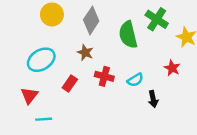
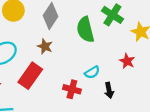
red cross: (104, 76) -> (72, 89), moved
red rectangle: (70, 84) -> (30, 76), size x1.6

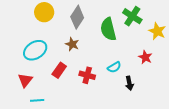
red rectangle: (30, 76) -> (59, 70), size x0.7
red cross: (72, 89) -> (87, 75), moved

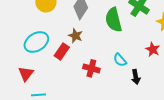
cyan semicircle: (114, 67) -> (120, 60), turned 80
red rectangle: (59, 70) -> (62, 52), moved

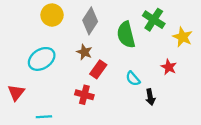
red rectangle: (62, 52) -> (98, 69), moved
red cross: (91, 68) -> (84, 95), moved
red triangle: (26, 74) -> (16, 92), moved

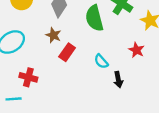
red cross: (84, 95) -> (28, 77), moved

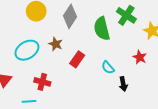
brown star: (53, 35) -> (56, 44), moved

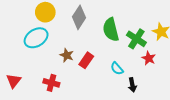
green cross: (126, 15) -> (136, 39), moved
brown star: (56, 44) -> (67, 55), moved
cyan ellipse: (27, 50) -> (36, 38), moved

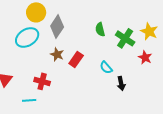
gray diamond: (79, 17) -> (57, 26), moved
green semicircle: (111, 30) -> (100, 29), size x0.6
red star: (149, 58) -> (145, 57), moved

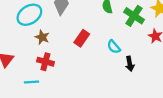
brown star: (57, 54) -> (42, 37), moved

